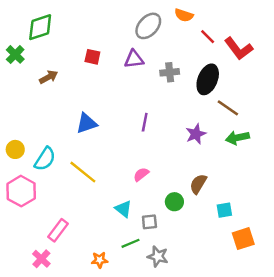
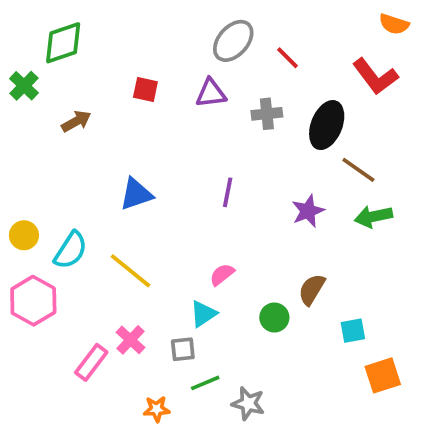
orange semicircle: (184, 15) -> (394, 24), moved
red line: (208, 37) -> (287, 58), moved
cyan triangle: (123, 209) -> (203, 314), moved, turned 48
gray square: (149, 222) -> (183, 349), moved
pink cross: (41, 259) -> (130, 340), moved

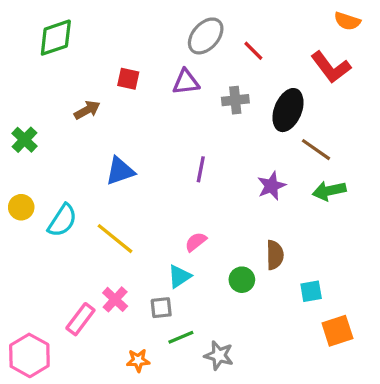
green cross: (24, 86) -> (24, 140), moved
brown arrow: (76, 121) -> (87, 110), moved
brown semicircle: (312, 289) -> (275, 255), turned 148
pink hexagon: (33, 301) -> (29, 355), moved

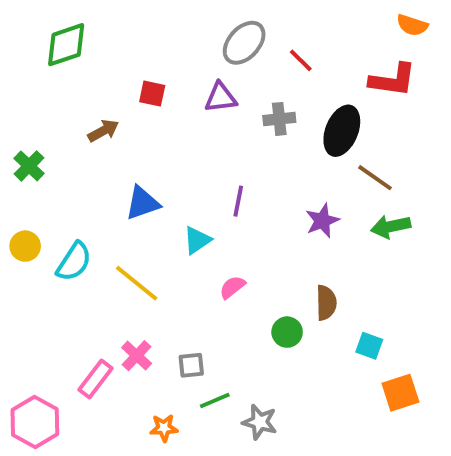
red L-shape: (331, 67) -> (393, 80), turned -45
cyan triangle: (179, 276) -> (197, 240), moved
cyan square: (311, 291) -> (369, 346), turned 30

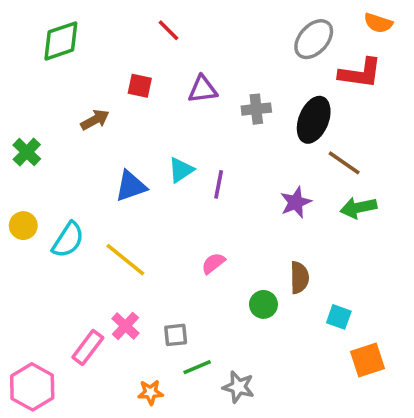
gray ellipse: (244, 43) -> (314, 39), moved
red line: (301, 60) -> (168, 30), moved
cyan triangle: (197, 240) -> (181, 170), moved

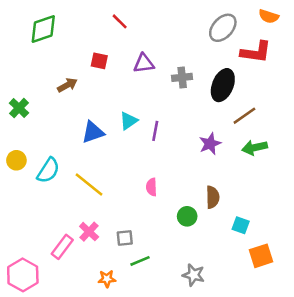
brown line: (344, 163) -> (244, 116), turned -70
pink semicircle: (213, 263) -> (151, 187), turned -54
gray star: (238, 387) -> (193, 275), moved

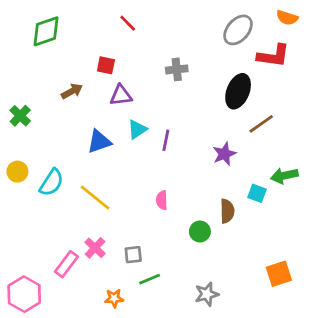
purple triangle: (144, 63) -> (121, 95), moved
gray cross: (182, 77) -> (177, 69), moved
green arrow: (255, 148) -> (284, 176), moved
cyan square: (241, 225) -> (257, 193), moved
gray star: (193, 275) -> (207, 294), turned -30

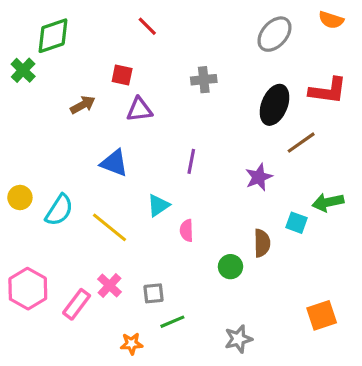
red L-shape: (273, 56) -> (328, 91), moved
green cross: (20, 116) -> (23, 70), moved
cyan triangle: (137, 129) -> (158, 205), moved
blue triangle: (99, 142) -> (114, 163), turned 40
pink hexagon: (24, 294) -> (28, 289), moved

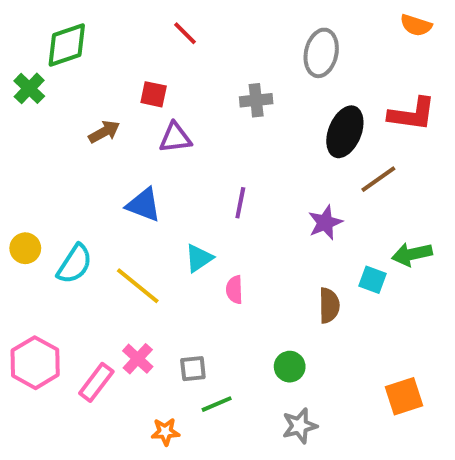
gray ellipse: (274, 34) -> (321, 53), moved, turned -30
green circle: (230, 267) -> (290, 367), moved

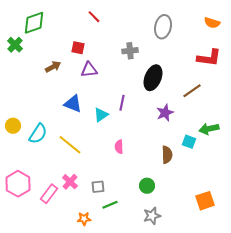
orange semicircle: (416, 25) -> (212, 23), moved
black ellipse: (345, 132) -> (153, 78), moved
cyan triangle: (199, 258) -> (101, 115), moved

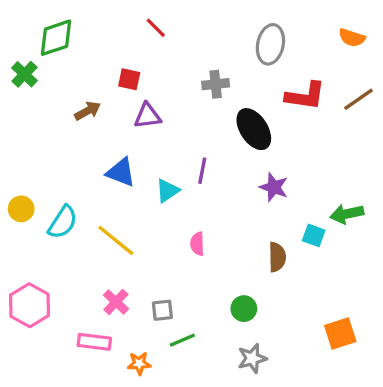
red L-shape: (209, 58) -> (305, 96), moved
black ellipse: (153, 78) -> (254, 129), turned -55
brown line: (192, 91) -> (359, 99), moved
purple star: (165, 113) -> (274, 187), turned -30
pink rectangle: (49, 194) -> (94, 342), moved, turned 60

